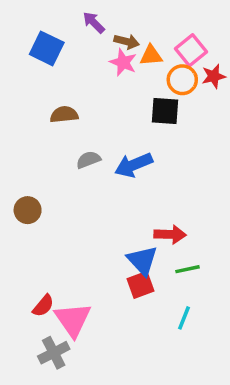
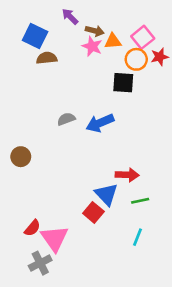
brown semicircle: (64, 115) -> (47, 58), moved
red square: (141, 285) -> (93, 212), moved, turned -30

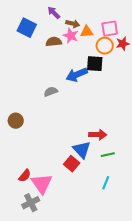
pink square: (143, 37) -> (110, 29), turned 30
brown semicircle: (47, 58) -> (54, 42), moved
blue arrow: (100, 123) -> (77, 75), moved

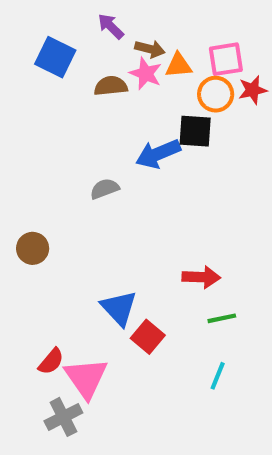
blue triangle: (82, 150) -> (119, 308), moved

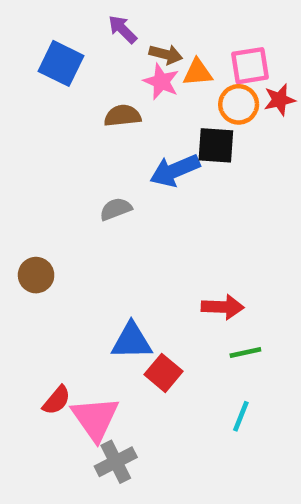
brown semicircle: (111, 86) -> (123, 116), moved
blue triangle: (119, 308) -> (132, 341), turned -48
gray cross: (63, 417) -> (116, 462), moved

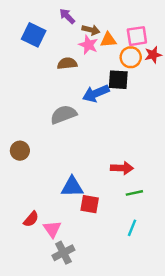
gray semicircle: (116, 209) -> (63, 115), size x1.5
red square: (163, 373) -> (90, 204), turned -30
pink triangle: (95, 418) -> (52, 229), size x0.7

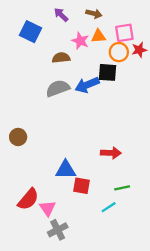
brown arrow: (91, 30) -> (94, 14), moved
gray semicircle: (63, 115) -> (58, 88), moved
green line: (134, 193) -> (122, 188), moved
red semicircle: (31, 219) -> (28, 199), size x1.5
cyan line: (132, 228) -> (109, 207), moved, turned 35

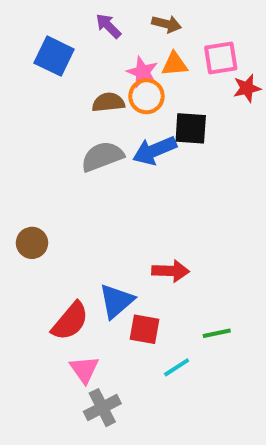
orange circle: (119, 52) -> (146, 96), moved
red arrow: (111, 153) -> (171, 271), moved
blue triangle: (66, 170) -> (116, 301), turned -40
red semicircle: (28, 199) -> (70, 321), moved
cyan line: (109, 207) -> (177, 367), moved

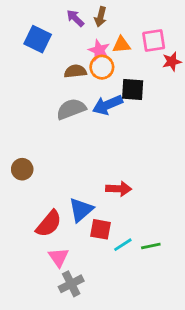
brown arrow: (167, 24) -> (100, 17), moved, turned 90
green line: (217, 333) -> (151, 246), moved
cyan line: (177, 367) -> (123, 245), moved

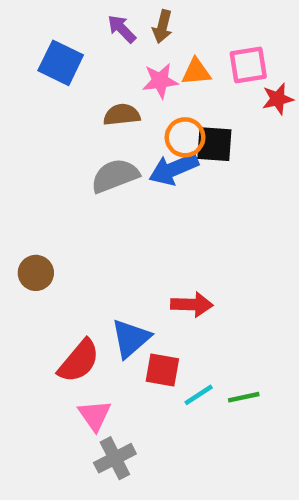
pink star: (99, 50) -> (160, 81), turned -30
orange circle: (102, 67) -> (185, 137), moved

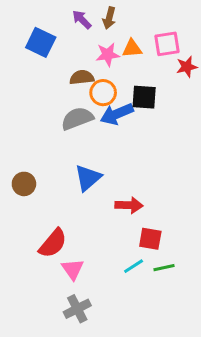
orange circle: (185, 137) -> (103, 93), moved
blue triangle: (131, 338) -> (88, 178), moved
red square: (162, 370) -> (150, 239), moved
pink triangle: (95, 415) -> (73, 269), moved

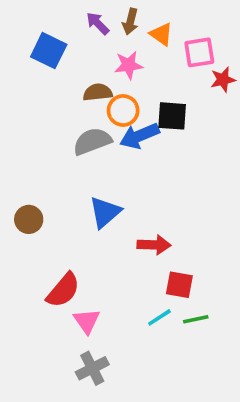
orange triangle: (132, 48) -> (161, 34), moved, turned 40

